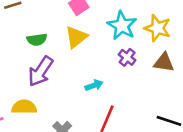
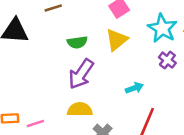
yellow semicircle: (24, 107) -> (80, 110), moved

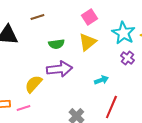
purple arrow: (81, 74) -> (59, 69), turned -130
yellow semicircle: (80, 110) -> (33, 84), moved, turned -48

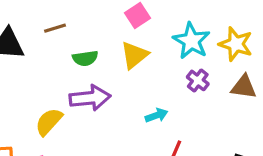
brown line: (37, 17) -> (55, 28), moved

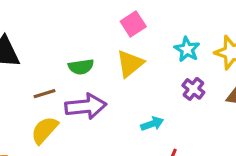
brown line: (55, 28) -> (45, 94), moved
cyan star: (191, 41) -> (187, 49), size x0.7

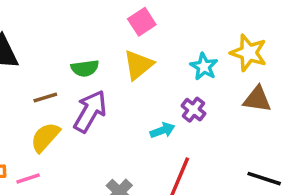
cyan star: (187, 49) -> (204, 67), moved
purple cross: (193, 89) -> (193, 110), moved
purple arrow: (86, 106) -> (90, 111), turned -54

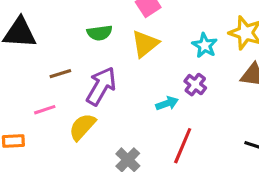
green semicircle: (85, 68) -> (100, 33), moved
yellow semicircle: (45, 137) -> (82, 127), moved
pink line: (28, 179) -> (45, 110), moved

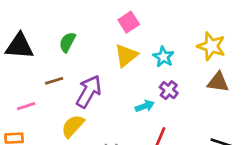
green semicircle: (100, 33) -> (67, 42), moved, turned 126
cyan star: (205, 45) -> (163, 57), moved
pink line: (45, 110) -> (26, 106), moved

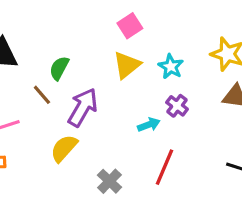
green semicircle: (67, 42) -> (59, 68), moved
brown line: (54, 81) -> (42, 95), turned 66

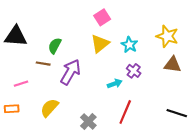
brown line: (42, 95) -> (43, 64), turned -40
yellow semicircle: (64, 148) -> (49, 108), moved

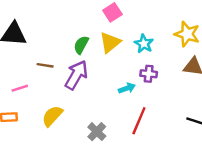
green semicircle: (55, 46) -> (81, 45), moved
purple cross: (134, 71) -> (149, 74), turned -32

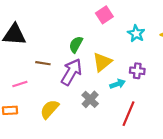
yellow triangle: (110, 42) -> (102, 62), moved
cyan star: (144, 44) -> (136, 34), moved
gray cross: (97, 132) -> (90, 99), moved

